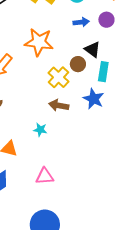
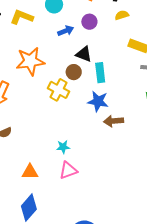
brown arrow: (59, 105) -> (114, 121), moved
cyan star: (40, 130) -> (63, 147), moved
pink triangle: (45, 176) -> (68, 170), moved

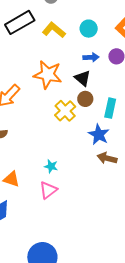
black triangle: (84, 54) -> (83, 78), moved
pink triangle: (68, 170) -> (48, 190), turned -36

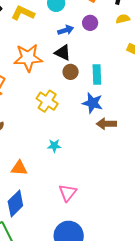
yellow cross: (65, 111) -> (47, 101), moved
pink triangle: (48, 190) -> (68, 193), moved

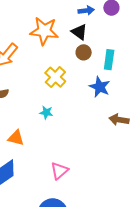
brown arrow: (106, 124) -> (119, 120), moved
cyan star: (54, 146) -> (46, 112), moved

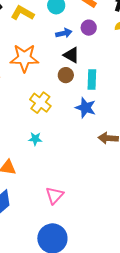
black triangle: (79, 32) -> (71, 55), moved

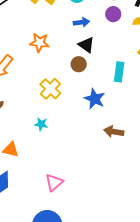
purple circle: (89, 28) -> (113, 14), moved
orange star: (24, 58) -> (39, 43), size x0.7
cyan rectangle: (92, 80) -> (119, 72), moved

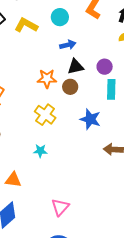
purple circle: (113, 14) -> (105, 67), moved
orange star: (39, 43) -> (47, 79), moved
black triangle: (86, 45) -> (76, 67), turned -42

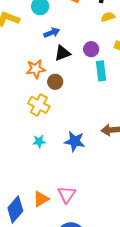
brown circle: (70, 87) -> (55, 82), moved
blue star: (90, 119) -> (75, 141), moved
orange triangle: (13, 180) -> (41, 199), moved, turned -30

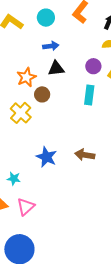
purple circle: (91, 49) -> (93, 66), moved
orange star: (36, 69) -> (26, 77), turned -30
cyan star: (39, 141) -> (14, 179), moved

